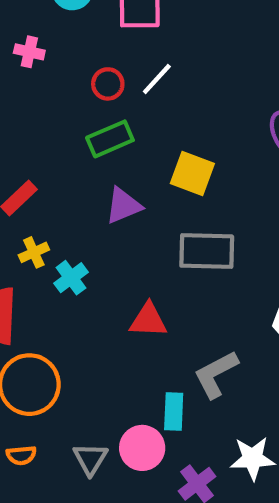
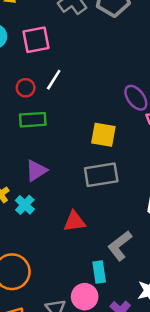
green rectangle: (110, 139) -> (33, 120), turned 30
yellow square: (192, 174) -> (103, 135), moved
purple triangle: (123, 206) -> (36, 170), moved

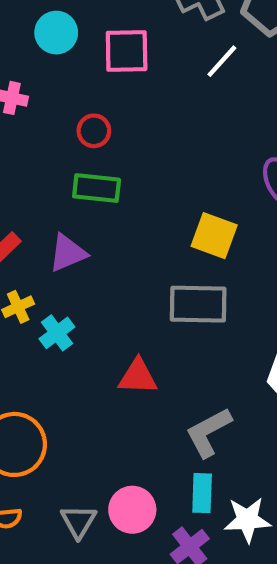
white line: (54, 80) -> (222, 61), moved
purple triangle: (36, 170) -> (68, 253), moved
cyan rectangle: (99, 272) -> (202, 493), moved

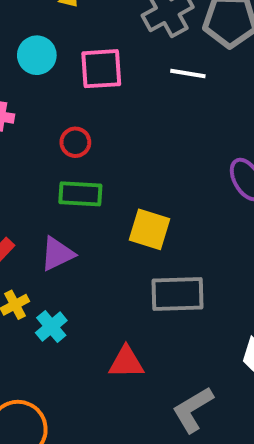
white line: (222, 61) -> (188, 74), turned 60
yellow square: (214, 236) -> (150, 229), moved

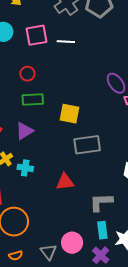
white line: (188, 74) -> (66, 42), moved
cyan cross: (51, 327) -> (25, 168), turned -35
gray L-shape: (193, 409) -> (101, 202), turned 35

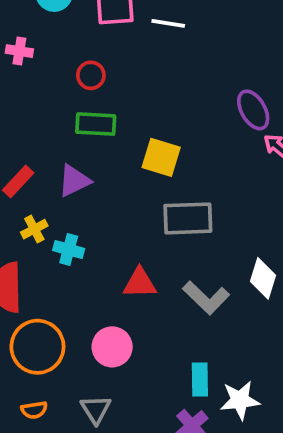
gray L-shape: (101, 202) -> (206, 298), moved, turned -140
pink circle: (72, 243) -> (112, 347), moved

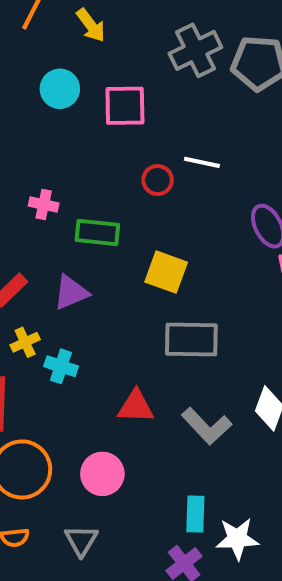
white line: (168, 23) -> (202, 162), moved
pink cross: (19, 51) -> (44, 205), moved
red circle: (91, 75) -> (158, 180), moved

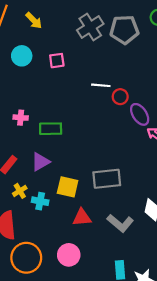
pink square: (125, 106) -> (57, 61), size x0.7
red circle: (158, 180) -> (120, 97), moved
yellow square: (166, 272) -> (68, 187), moved

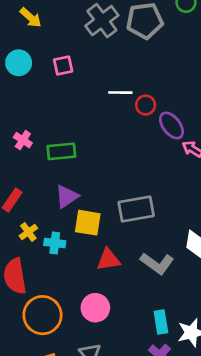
pink cross: (21, 118) -> (23, 140), turned 32
purple triangle: (41, 162) -> (67, 196), moved

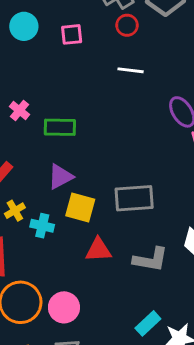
red circle: (146, 105) -> (127, 25), moved
gray L-shape: (157, 263) -> (151, 260), turned -32
pink circle: (95, 308) -> (64, 307), moved
cyan rectangle: (161, 322) -> (148, 323), turned 50

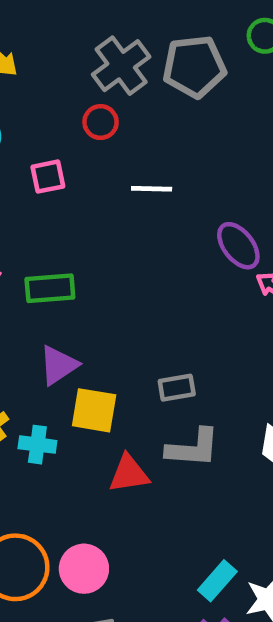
red circle: (127, 25) -> (101, 122), moved
pink square: (72, 34) -> (48, 177), moved
gray rectangle: (134, 198) -> (177, 388), size x0.6
gray L-shape: (151, 260) -> (193, 448), moved

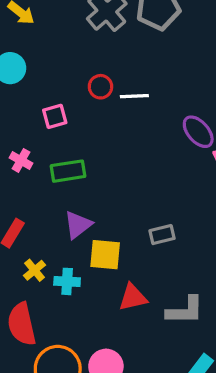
red circle: (101, 122) -> (100, 87), moved
pink square: (48, 177) -> (55, 116), moved
gray L-shape: (193, 448) -> (185, 310), moved

